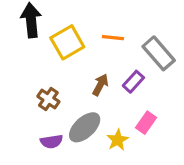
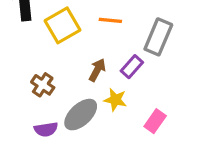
gray rectangle: (159, 53) -> (158, 37), turned 64
pink rectangle: (146, 123) -> (155, 121), moved
yellow star: (118, 140) -> (115, 100), moved, turned -30

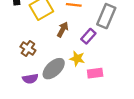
brown arrow: (97, 70) -> (63, 29), moved
pink rectangle: (155, 121) -> (95, 73), moved, turned 48

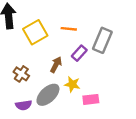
brown arrow: (63, 29) -> (56, 65), moved
purple rectangle: (88, 36) -> (79, 53), moved

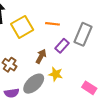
pink rectangle: (91, 99) -> (89, 88), moved, turned 40

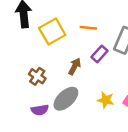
yellow star: (56, 74) -> (106, 100), moved

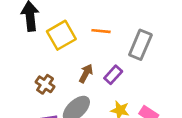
purple rectangle: (100, 54) -> (113, 75), moved

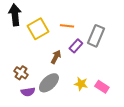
purple rectangle: (113, 75) -> (76, 46), moved
brown cross: (45, 84) -> (21, 73), moved

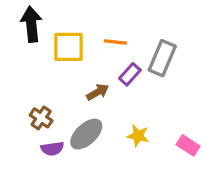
yellow square: (38, 29) -> (69, 47), turned 30
brown arrow: (56, 57) -> (98, 92), turned 32
pink rectangle: (102, 87) -> (188, 145), moved

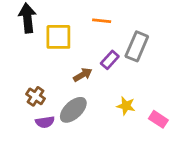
orange line: (115, 42) -> (102, 21), moved
yellow star: (138, 136) -> (126, 106), moved

